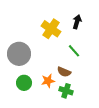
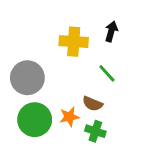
yellow cross: (51, 29) -> (74, 42), turned -30
green circle: (24, 83) -> (35, 120), size x1.5

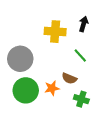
green cross: (95, 131) -> (81, 99), moved

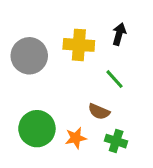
gray circle: (20, 59) -> (29, 56), moved
orange star: (52, 88) -> (76, 138), moved

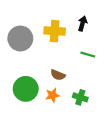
green line: (114, 79) -> (88, 55), moved, turned -32
brown semicircle: (99, 112) -> (58, 75), moved

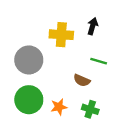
gray circle: (20, 39) -> (29, 60), moved
brown semicircle: (58, 75) -> (82, 80), moved

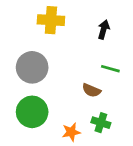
yellow cross: (61, 35) -> (51, 20), moved
orange star: (59, 107) -> (71, 132), moved

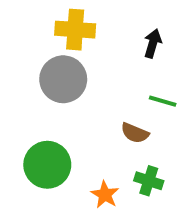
gray circle: (32, 67) -> (63, 79), moved
orange star: (71, 132) -> (105, 195), turned -30

